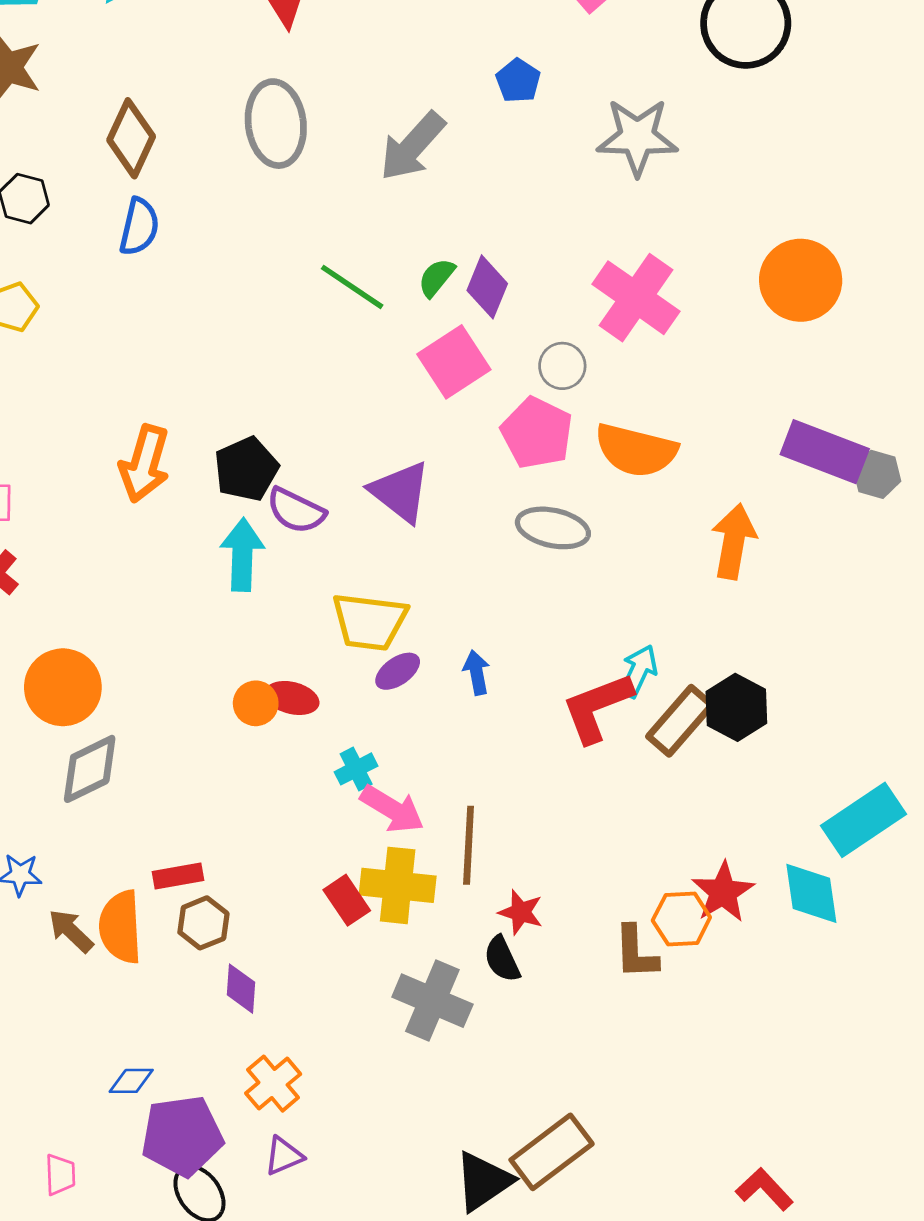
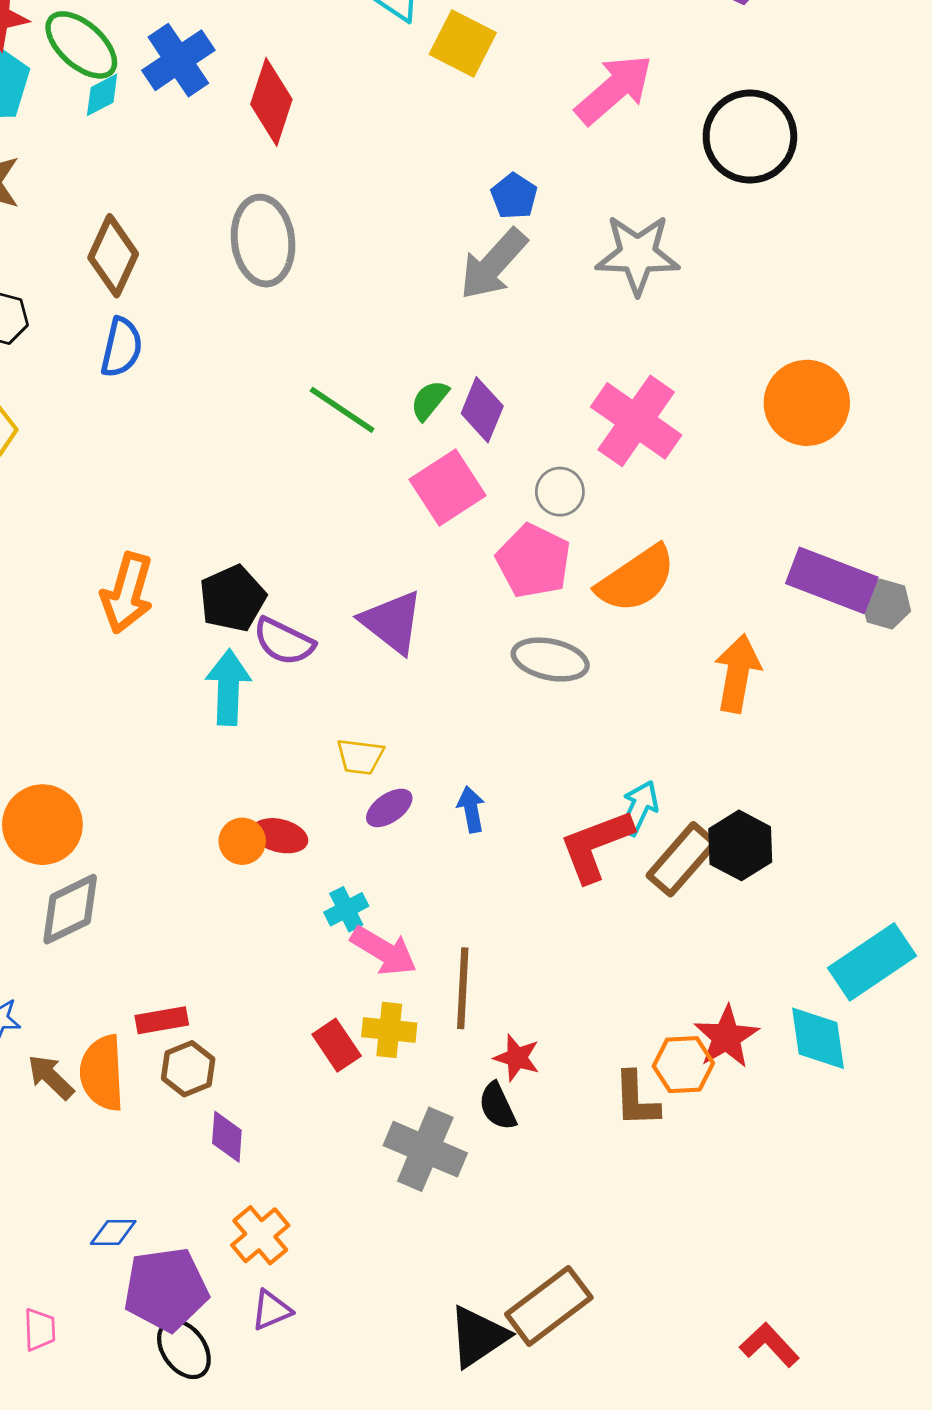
gray arrow: (412, 146) -> (493, 264), moved
orange semicircle: (636, 450) -> (636, 579), turned -48
yellow trapezoid: (369, 622) -> (360, 757), size x0.6
yellow cross: (398, 885) -> (389, 1030), size x0.7

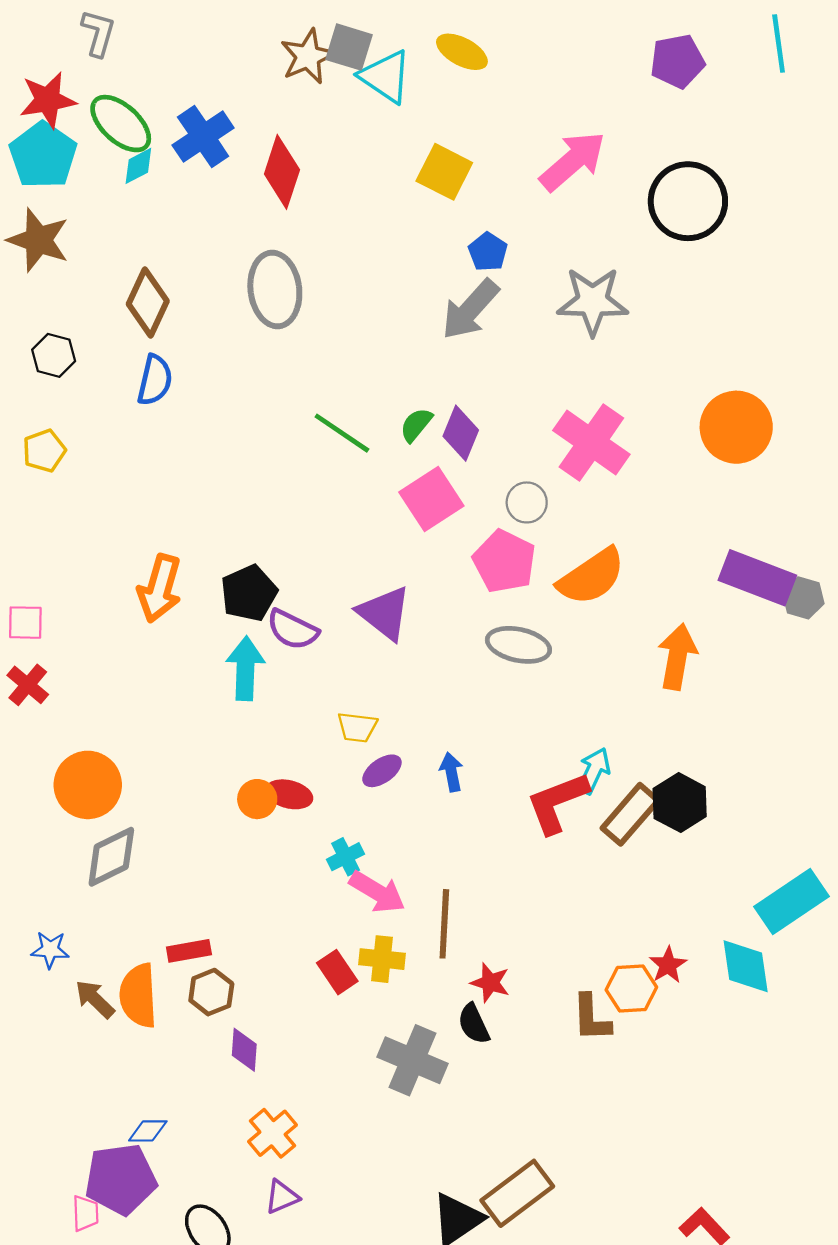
yellow square: (463, 44) -> (444, 172), moved
red star: (726, 1037) -> (668, 965), size x0.7
purple pentagon: (166, 1289) -> (121, 1179), moved

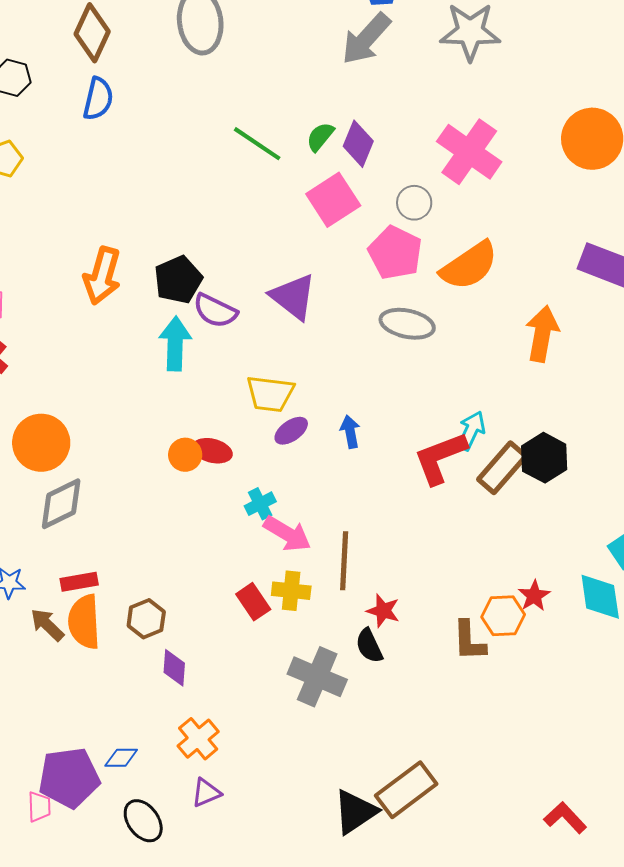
yellow trapezoid: (357, 727) -> (270, 394), size x1.4
red rectangle: (189, 951) -> (79, 582), moved
blue diamond: (148, 1131) -> (121, 758), moved

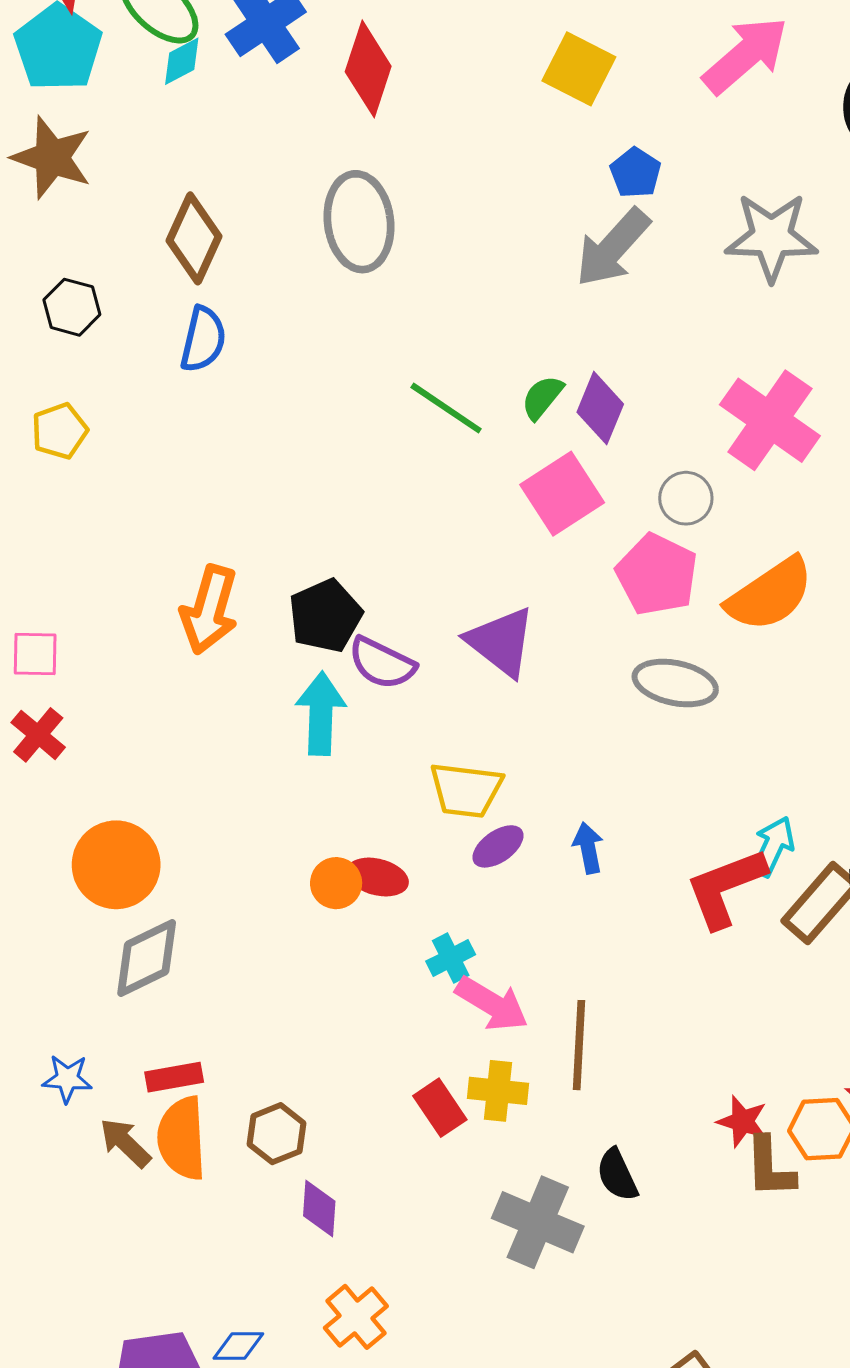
red star: (383, 611) -> (742, 1121), moved

